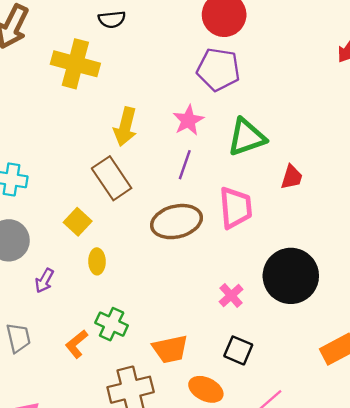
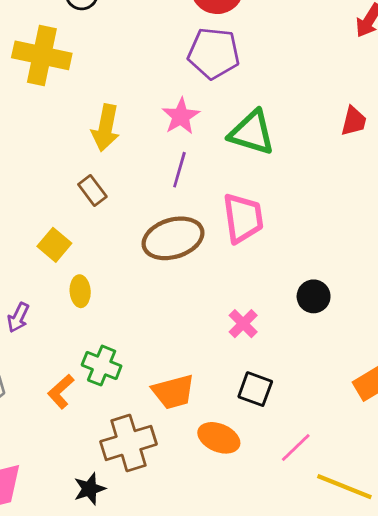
green triangle: (247, 137) -> (252, 133), turned 39
red trapezoid: (292, 177) -> (354, 121), moved
brown rectangle: (112, 178) -> (92, 190), size x0.6
black circle: (291, 276) -> (314, 296), size x0.5

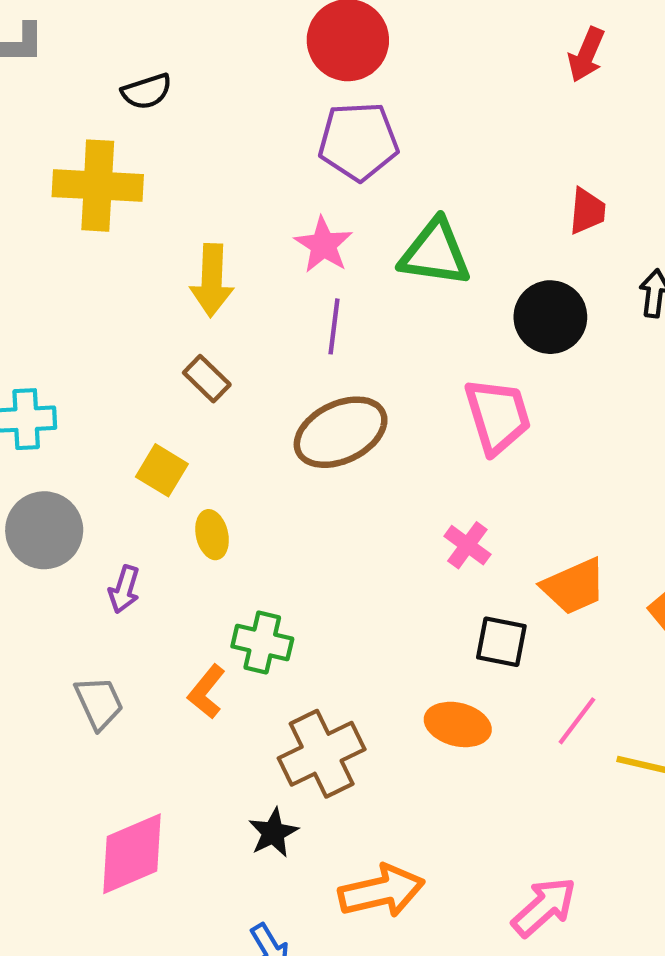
pink trapezoid: (243, 218) -> (498, 416), moved
black circle: (314, 296) -> (550, 317), moved, size x1.4
orange trapezoid: (173, 392) -> (574, 586), moved

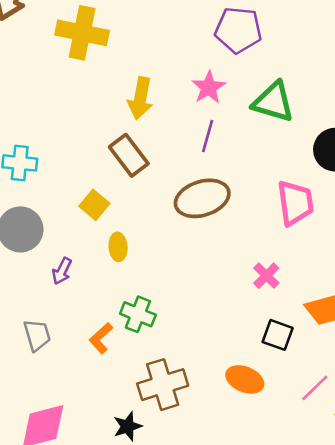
brown rectangle: (207, 379) -> (129, 155), size x1.5

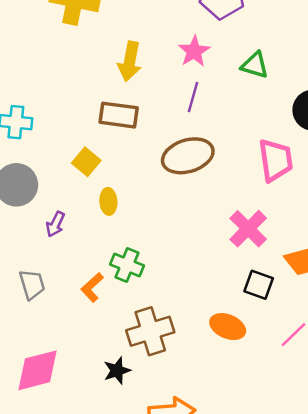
green triangle: (273, 102) -> (255, 65), size x0.7
brown rectangle: (129, 155) -> (119, 115), turned -45
pink cross: (266, 276) -> (248, 229), size x1.5

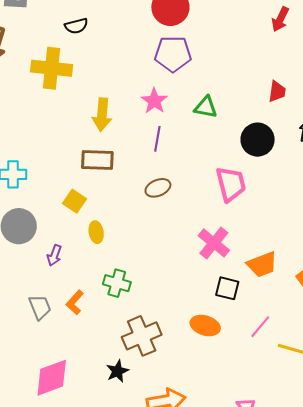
brown ellipse: (188, 156) -> (158, 188), size x0.6
orange L-shape: (92, 287) -> (75, 302), moved

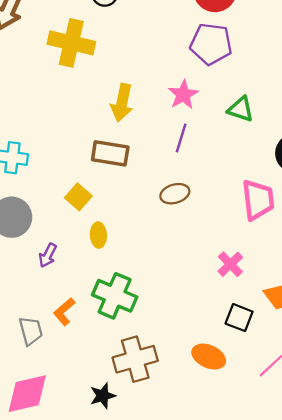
pink cross: (214, 243) -> (230, 264), size x0.7
green cross: (117, 283) -> (115, 296), size x1.4
gray trapezoid: (40, 307) -> (31, 331), moved

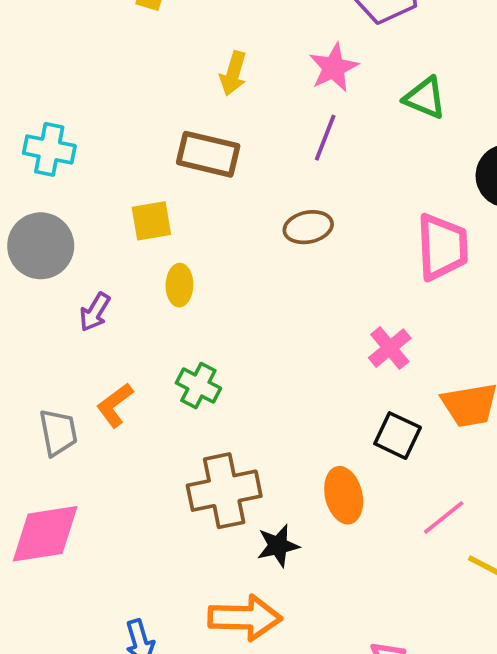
yellow arrow: (122, 103) -> (233, 73), size x0.7
yellow square: (78, 197) -> (151, 221), turned 35
green cross: (115, 296) -> (198, 386), size x0.6
orange ellipse: (209, 357) -> (344, 495), turned 48
black star: (103, 396) -> (278, 546), moved

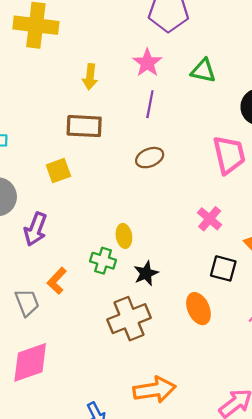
yellow ellipse: (179, 285) -> (124, 236), moved
purple arrow: (95, 312) -> (35, 229), size x1.4
black star: (278, 546) -> (146, 273), moved

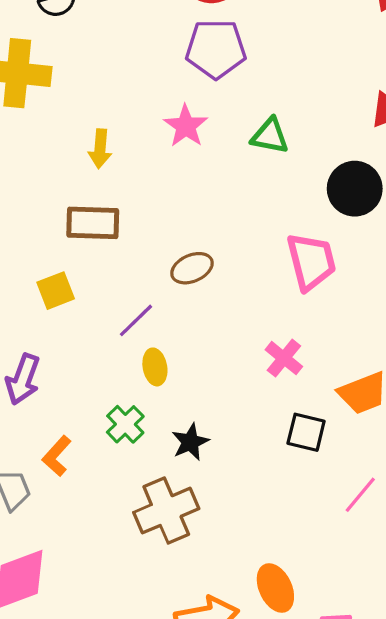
purple line: (150, 104) -> (136, 320), moved, turned 36
yellow ellipse: (124, 236) -> (155, 367), moved
green cross: (103, 261) -> (125, 424), turned 30
orange ellipse: (198, 309) -> (275, 588), moved

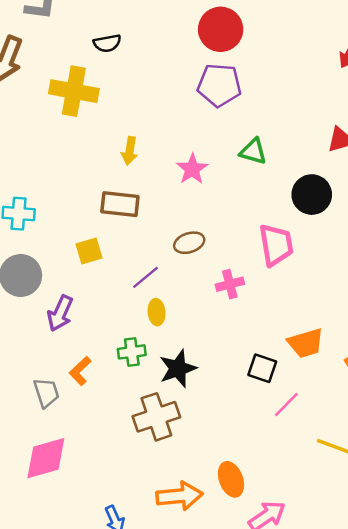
pink star: (186, 126) -> (192, 169), moved
pink cross: (284, 358) -> (230, 284), moved, turned 32
green cross: (125, 424) -> (132, 352), turned 32
black star: (190, 442) -> (178, 369), size x1.4
pink line: (360, 495) -> (286, 405), moved

